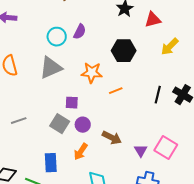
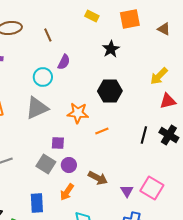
red triangle: (153, 20) -> (168, 101), moved
purple semicircle: (80, 32) -> (64, 62), moved
yellow arrow: (170, 47) -> (159, 76), moved

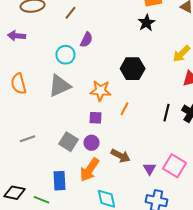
brown line: (48, 35) -> (70, 13), turned 64
black star: (111, 49) -> (146, 23), moved
orange line: (102, 131) -> (124, 109), turned -40
purple square: (58, 143) -> (96, 118), moved
orange arrow: (67, 192) -> (90, 170), size x1.4

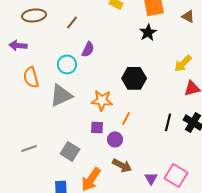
orange semicircle: (18, 84) -> (31, 77), moved
purple circle: (92, 143) -> (115, 139), moved

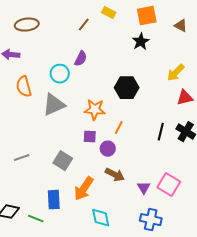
brown line: (72, 22) -> (84, 25), moved

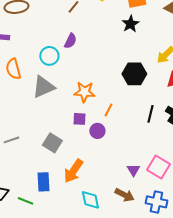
black hexagon: (127, 88) -> (134, 74), moved
brown arrow: (115, 175) -> (124, 195), moved
blue cross: (151, 220) -> (156, 202), moved

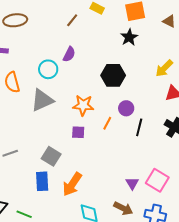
black hexagon: (134, 74) -> (113, 75), moved
black line: (150, 114) -> (139, 127), moved
purple circle: (97, 131) -> (126, 108), moved
blue rectangle: (43, 182) -> (42, 181), moved

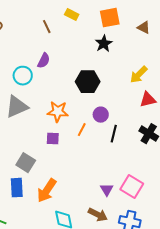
brown line: (72, 20) -> (47, 27), turned -64

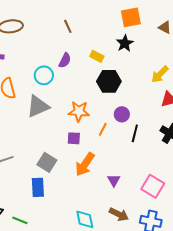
yellow rectangle: (72, 15) -> (97, 56), moved
purple triangle: (107, 190) -> (114, 180), moved
orange arrow: (47, 191) -> (85, 164), moved

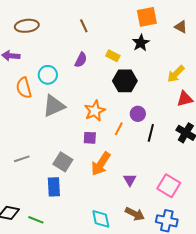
cyan circle: (44, 75) -> (48, 75), moved
orange star: (79, 111) -> (95, 111), turned -30

